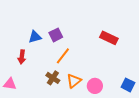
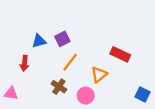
red rectangle: (109, 38) -> (120, 54), moved
orange triangle: (74, 81) -> (99, 74), moved
pink circle: (95, 86) -> (86, 96), moved

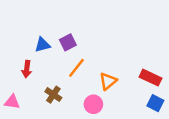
red rectangle: (120, 54) -> (150, 78), moved
brown cross: (59, 87) -> (53, 95), moved

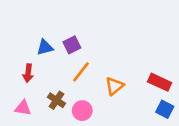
pink triangle: (12, 102) -> (23, 108), moved
pink circle: (93, 104) -> (82, 111), moved

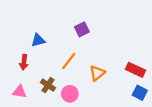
purple square: (72, 45) -> (82, 29), moved

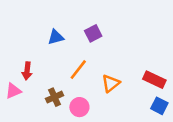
blue triangle: (38, 40) -> (56, 37), moved
brown cross: (48, 85) -> (54, 97), turned 32
pink triangle: (20, 92) -> (13, 91), moved, turned -32

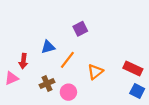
blue triangle: (56, 37) -> (48, 47), moved

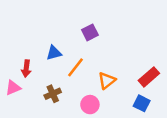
red rectangle: (133, 68) -> (149, 77), turned -66
blue square: (137, 91) -> (142, 103), moved
pink circle: (68, 92) -> (90, 105), moved

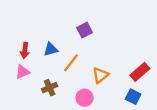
red arrow: (26, 68) -> (25, 50), moved
pink triangle: (13, 88) -> (23, 72), moved

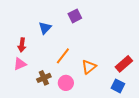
purple square: (85, 30) -> (75, 16), moved
blue triangle: (51, 49) -> (45, 28), moved, turned -32
pink circle: (85, 98) -> (66, 83), moved

